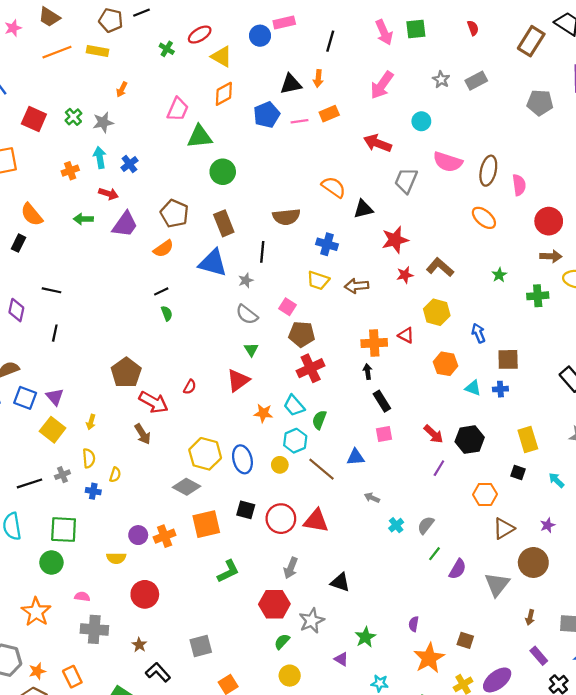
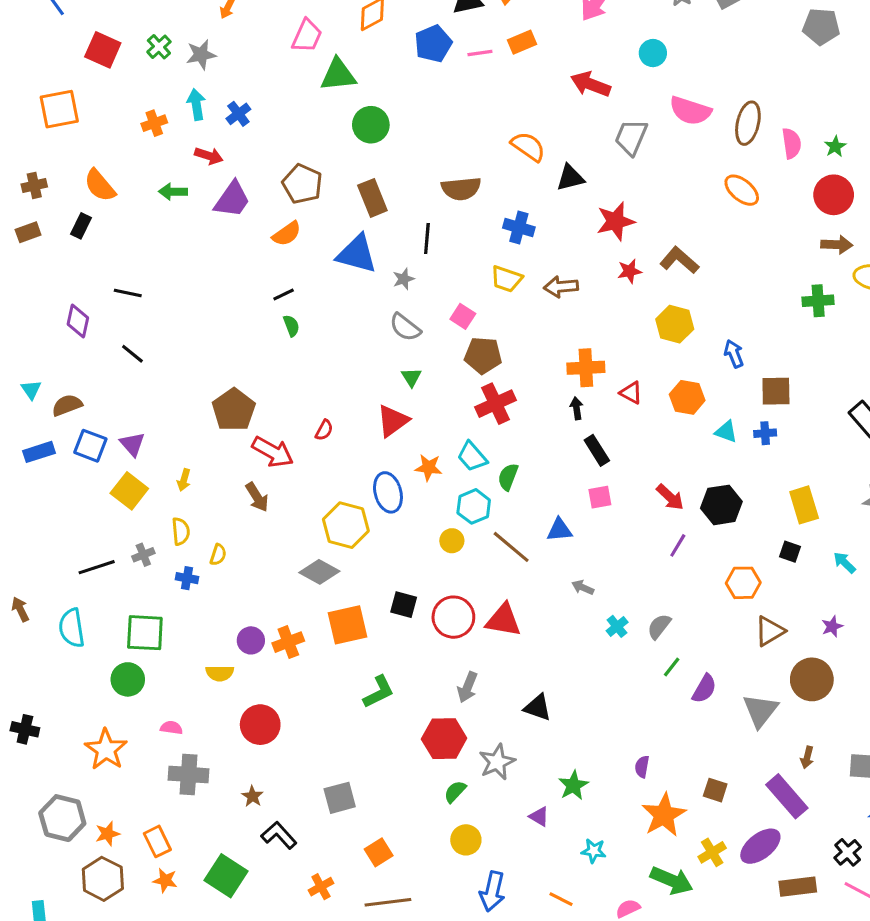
green star: (499, 275) -> (835, 147), moved
black line: (55, 333) -> (132, 354), turned -63
red triangle: (406, 335) -> (631, 393), moved
blue ellipse: (242, 459) -> (388, 492), moved
purple rectangle: (539, 656) -> (787, 796), moved, size x1.6

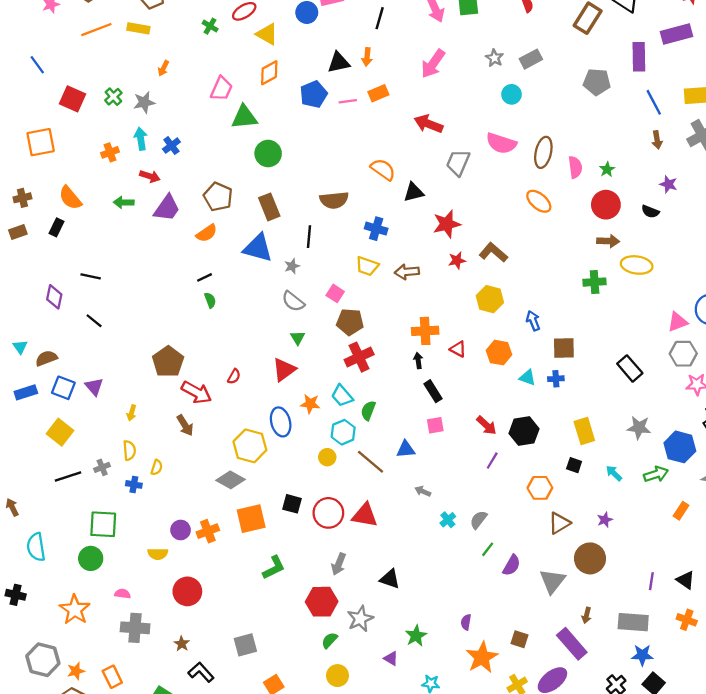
cyan circle: (653, 53) -> (512, 94), moved
yellow square: (129, 491) -> (60, 432), moved
cyan semicircle: (72, 628) -> (36, 547), moved

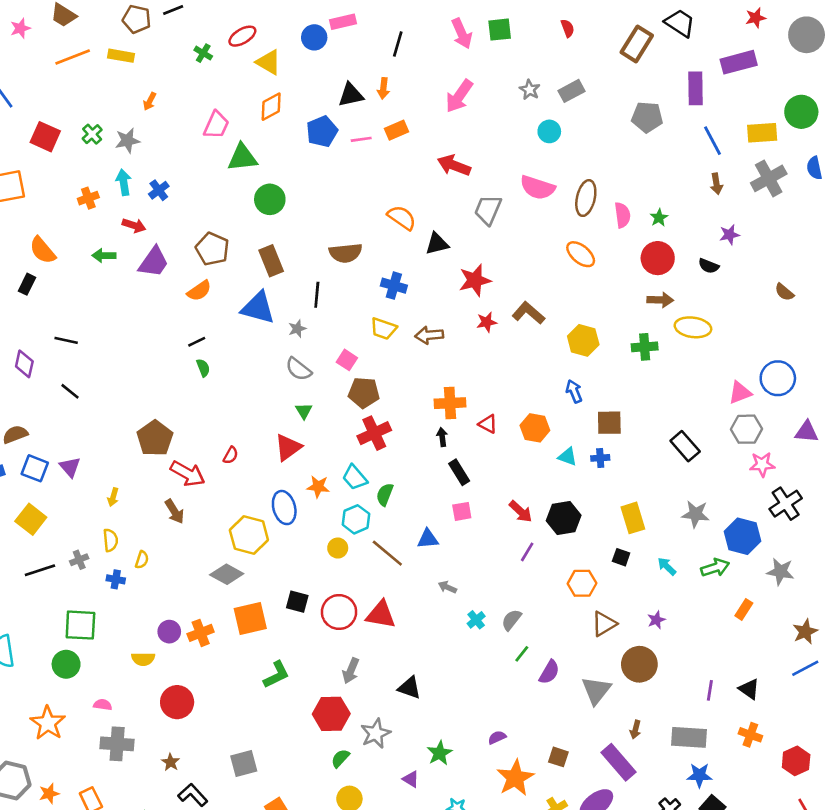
purple star: (668, 184) -> (729, 235), turned -30
yellow hexagon: (490, 299) -> (583, 340), moved
purple semicircle: (466, 622) -> (497, 737), turned 56

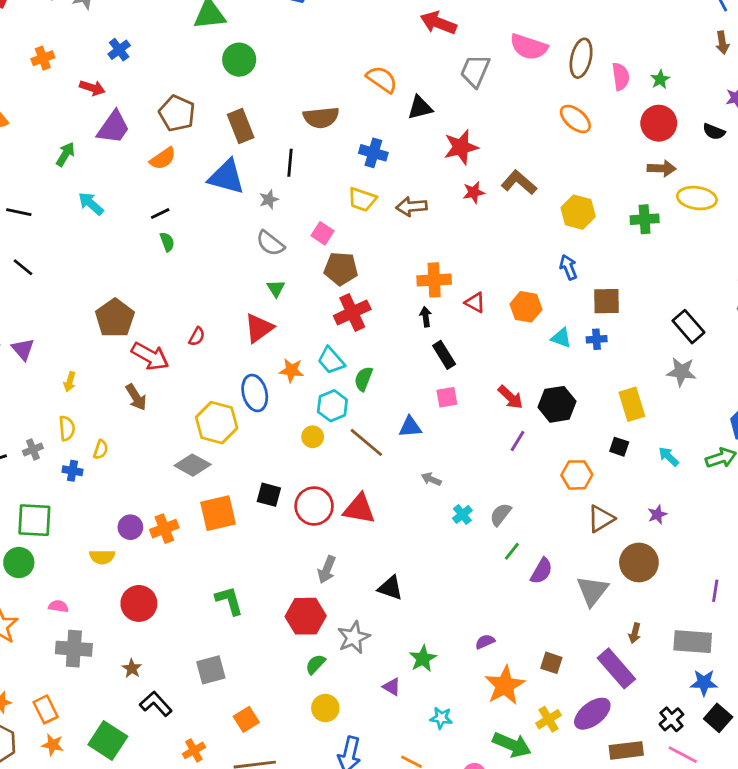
cyan arrow: (124, 182) -> (91, 204), moved, turned -40
green arrow: (104, 256) -> (65, 154), moved, turned 120
gray star: (696, 514) -> (681, 372), moved
green L-shape: (276, 675) -> (229, 601), moved, turned -80

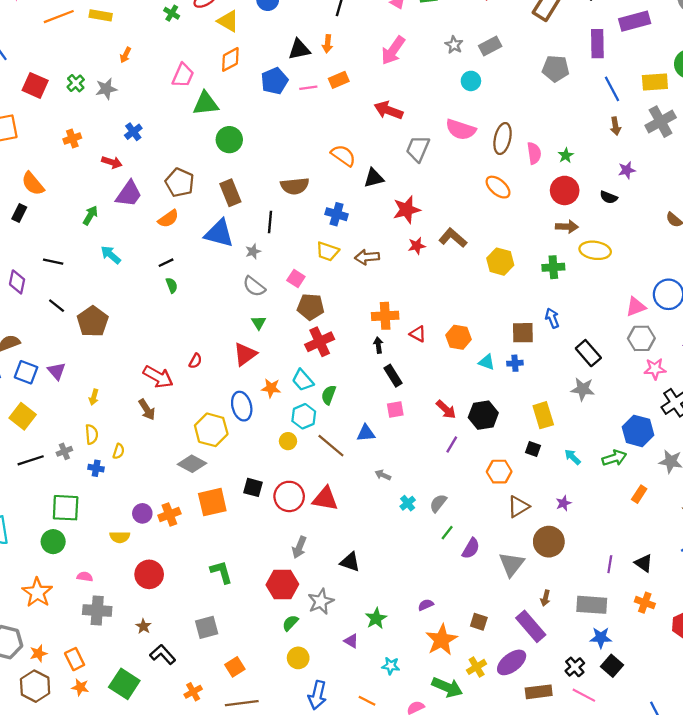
blue arrow: (568, 267) -> (552, 318), moved
brown pentagon: (115, 318) -> (93, 321), moved

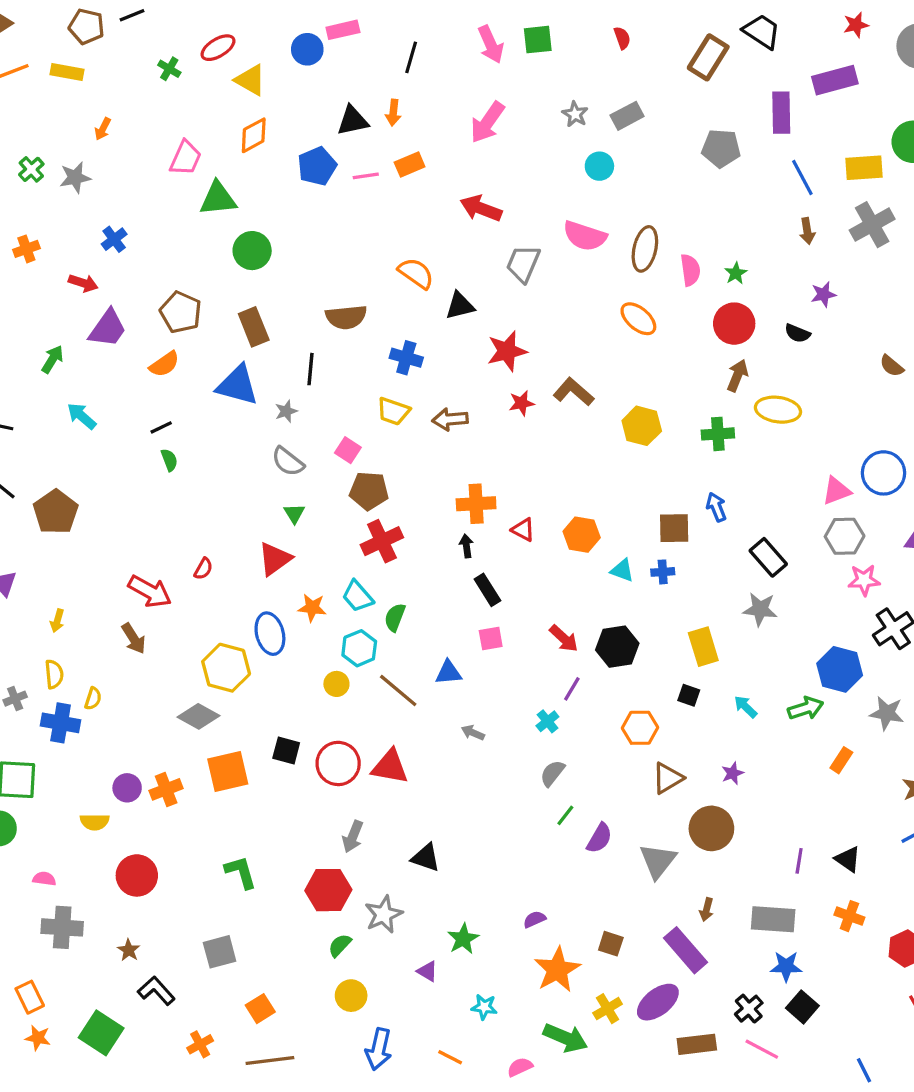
brown arrow: (567, 227) -> (737, 376), turned -70
blue cross: (96, 468) -> (61, 723), size x1.6
cyan cross: (408, 503) -> (547, 721), moved

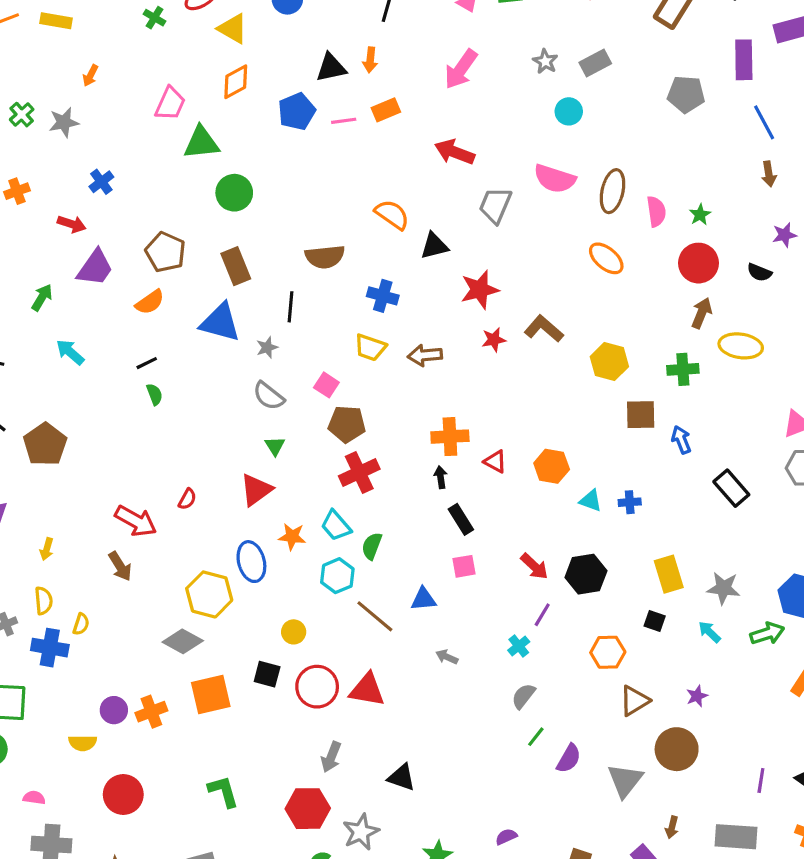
brown square: (674, 528) -> (641, 415), moved
gray star: (760, 609) -> (723, 588), moved
yellow circle: (336, 684) -> (294, 632), moved

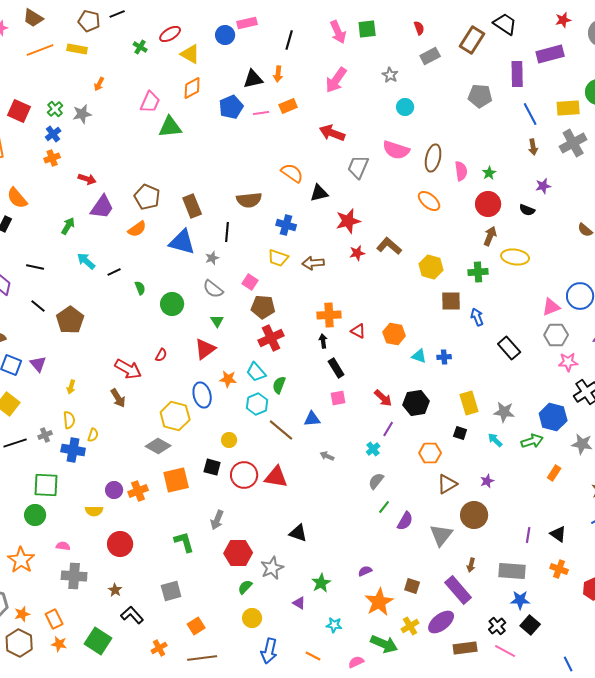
gray rectangle: (595, 63) -> (430, 56), moved
blue cross: (101, 182) -> (53, 134), moved
green circle: (234, 193) -> (172, 304), moved
black line: (147, 363) -> (114, 272), moved
gray arrow: (331, 757) -> (217, 520), moved

